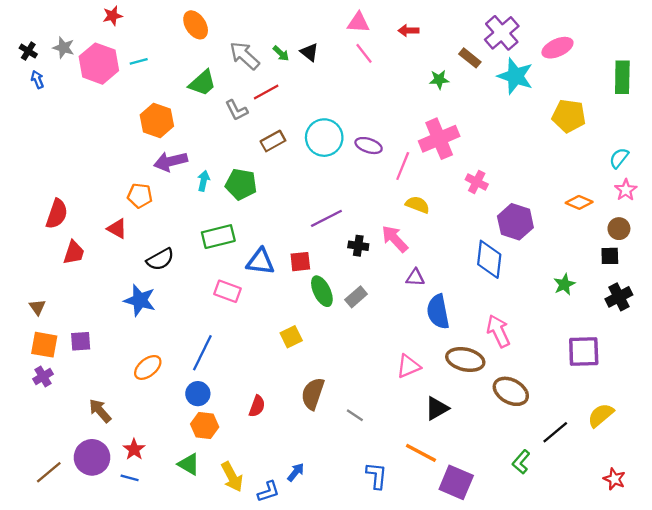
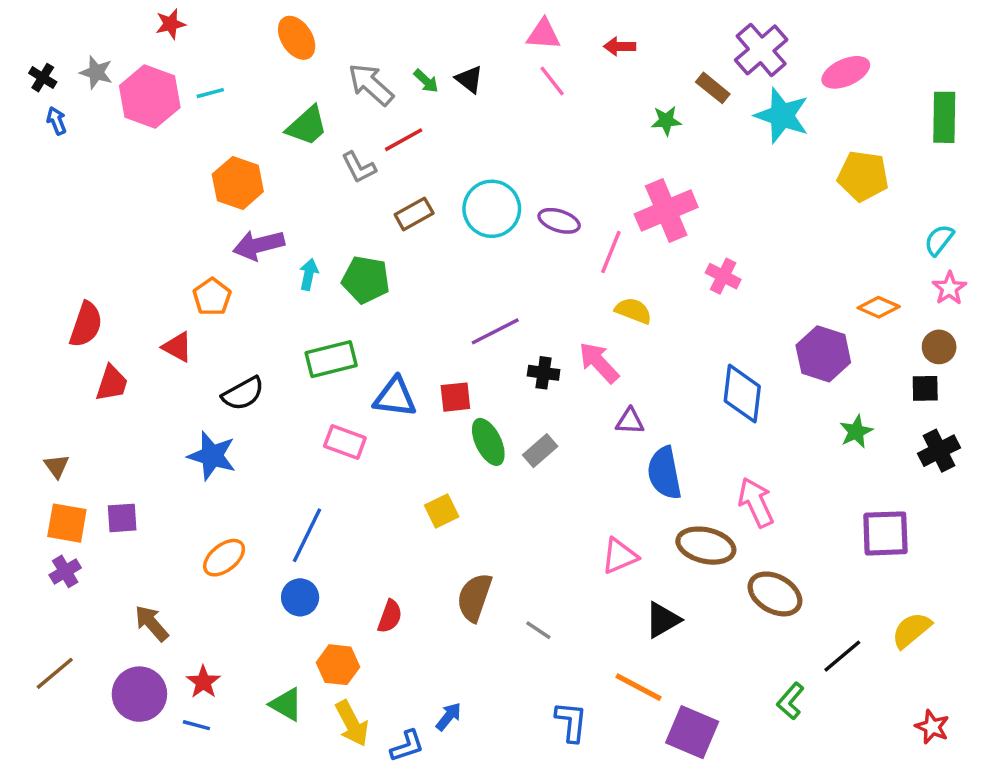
orange pentagon: (140, 196) -> (212, 297), turned 30
purple hexagon: (515, 222) -> (823, 354), moved
orange hexagon: (205, 425) -> (338, 665), moved
brown line: (49, 472) -> (55, 673), moved

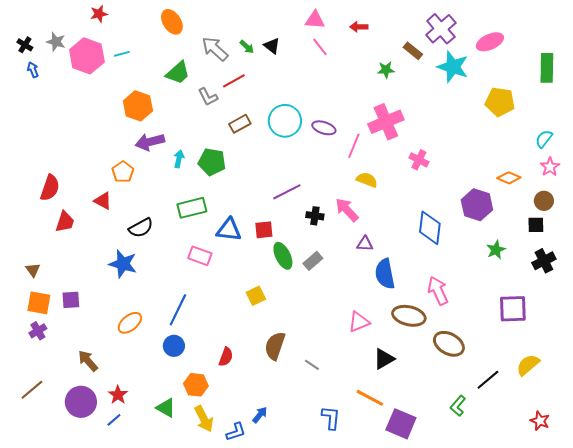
blue line: (196, 725) -> (114, 420), turned -56

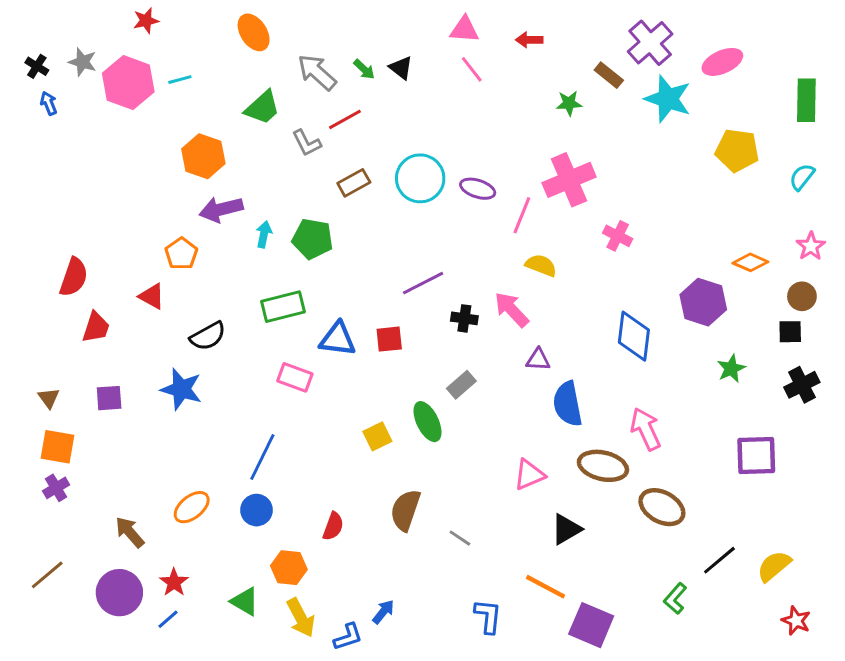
cyan semicircle: (544, 139) -> (802, 177), moved
green ellipse: (283, 256) -> (428, 422), moved
purple square: (71, 300) -> (109, 398), moved
orange ellipse: (130, 323) -> (192, 507), moved
yellow semicircle: (528, 365) -> (774, 566), moved

